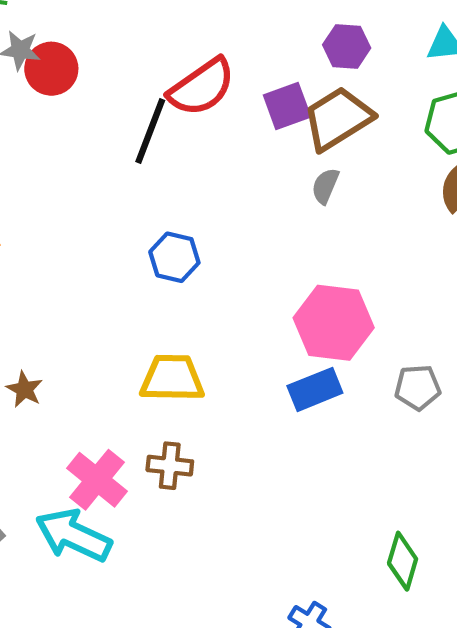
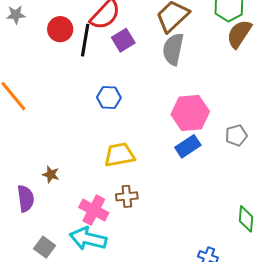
red circle: (51, 69) -> (60, 29), moved
purple square: (287, 106) -> (123, 40), moved
gray semicircle: (325, 186) -> (173, 49), size x1.8

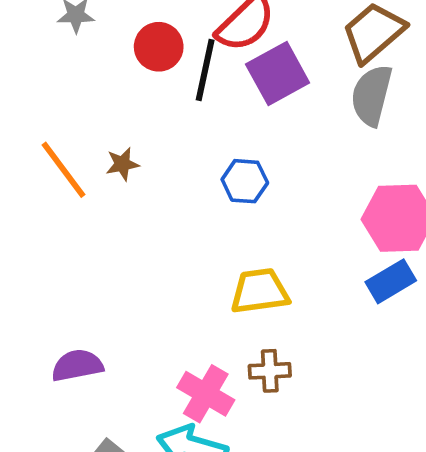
purple square: (123, 40) -> (278, 73), size x1.4
brown star: (51, 174) -> (122, 164), moved, turned -30
purple semicircle: (26, 198) -> (77, 365), turned -96

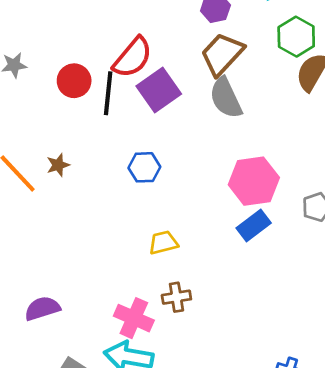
gray semicircle: (372, 95) -> (226, 98), turned -33
yellow trapezoid: (260, 291) -> (163, 243), size x0.7

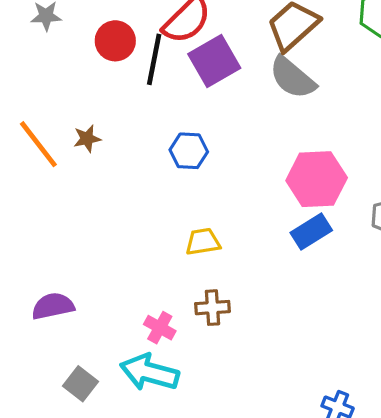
gray semicircle: (226, 98) -> (292, 78), turned -30
pink cross: (134, 318) -> (160, 328), size x0.7

